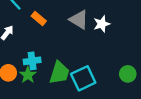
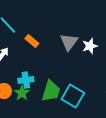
gray triangle: (79, 20) -> (69, 42), turned 36
cyan square: (83, 78) -> (73, 96), turned -35

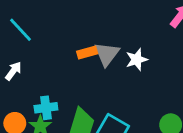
orange rectangle: (32, 41) -> (87, 53), moved, turned -56

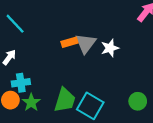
cyan cross: (46, 108) -> (21, 83), moved

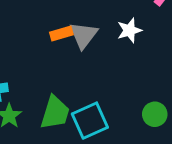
white star: (110, 48) -> (129, 30), moved
cyan square: (90, 106) -> (90, 121), turned 36

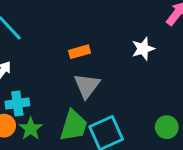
gray triangle: (84, 35) -> (87, 86), moved

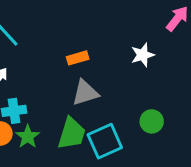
gray triangle: (87, 86) -> (85, 93), turned 36
green circle: (167, 127) -> (152, 121), moved

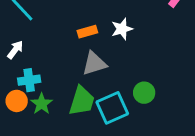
white star: (143, 55) -> (122, 29), moved
green circle: (152, 121) -> (144, 93), moved

